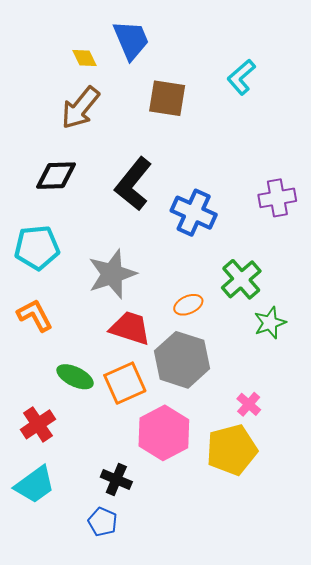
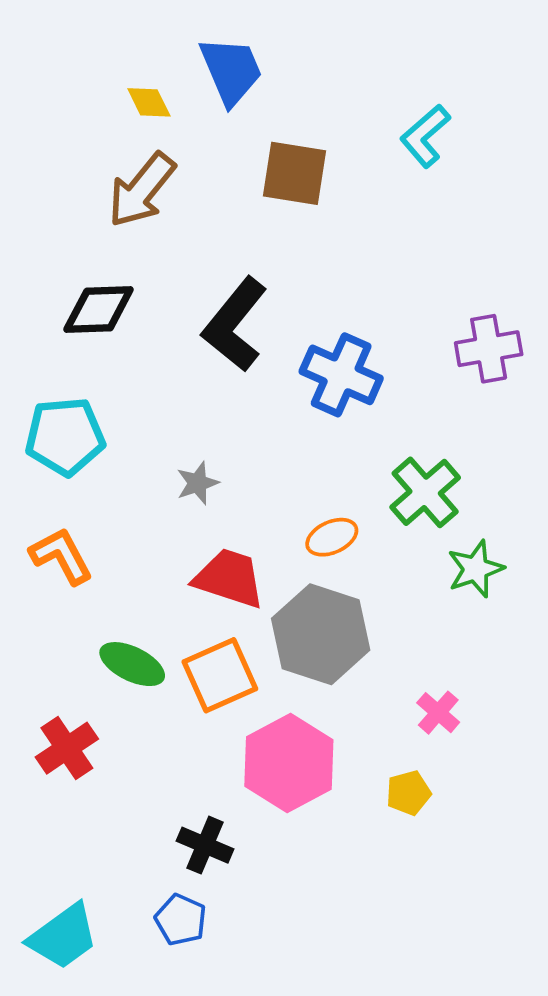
gray star: (112, 274) -> (197, 483), size x0.5
yellow pentagon: (232, 450) -> (408, 793), size x0.5
cyan trapezoid: (35, 485) -> (63, 937), moved

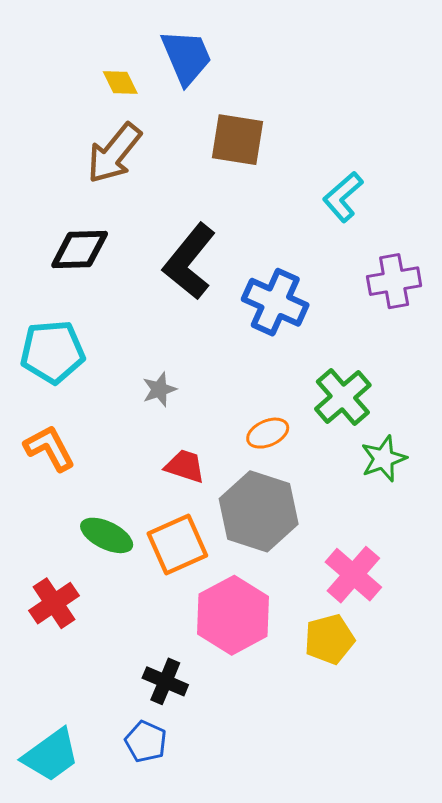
cyan L-shape: (425, 136) -> (343, 197), moved
red trapezoid: (229, 578) -> (185, 466), size x0.7
pink cross: (438, 713) -> (353, 575), size x1.6
yellow pentagon: (408, 793) -> (329, 639), size x1.4

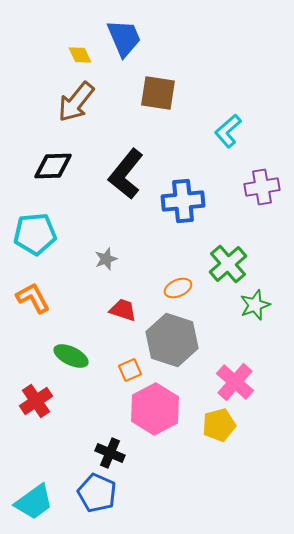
blue cross: (275, 302) -> (183, 201), turned -30
orange square: (177, 544) -> (130, 370), moved, size x0.6
blue pentagon: (146, 742) -> (97, 493), size x1.4

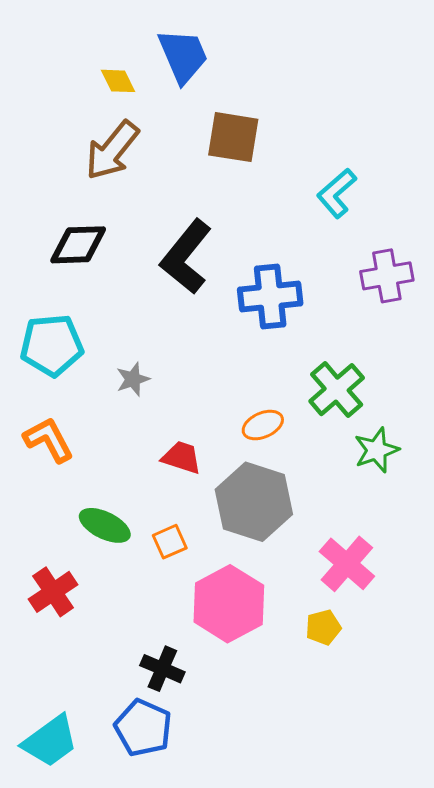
gray star: (106, 259) -> (133, 379), moved
orange square: (130, 370) -> (170, 542), moved
yellow pentagon: (219, 425) -> (323, 627), size x0.7

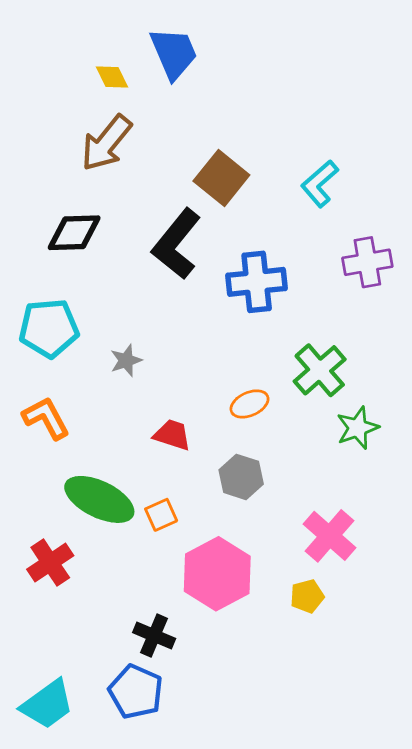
brown square: (233, 137) -> (221, 178), moved, turned 30
gray hexagon: (254, 502) -> (241, 477), size x0.6
green ellipse: (105, 525) -> (99, 499), size x1.4

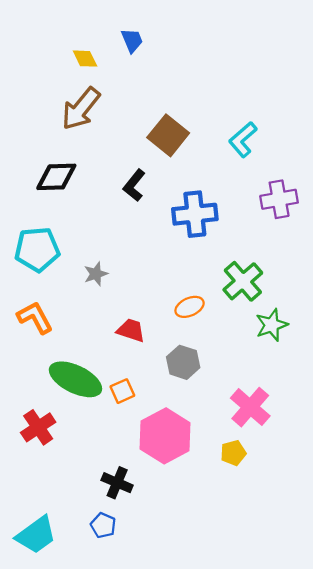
blue trapezoid: (174, 53) -> (132, 40), size x0.6
black L-shape: (177, 244) -> (134, 185), size x0.6
blue pentagon: (136, 692) -> (103, 525), size x0.6

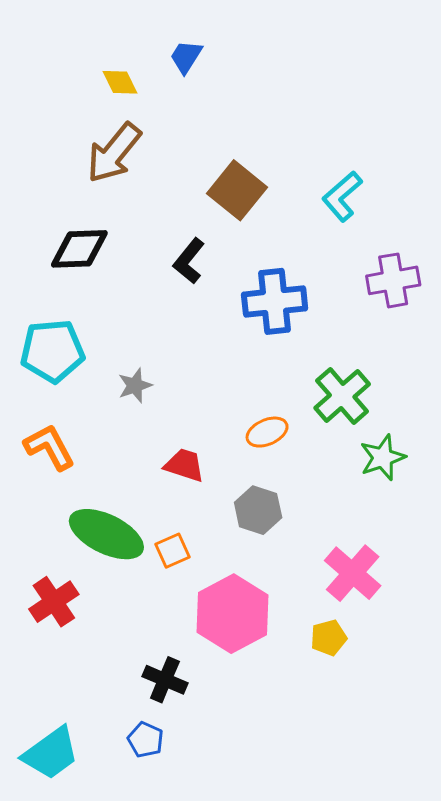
blue trapezoid: (132, 40) -> (186, 57), turned -125

